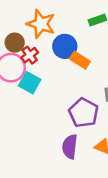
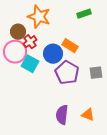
blue circle: (65, 46) -> (53, 54), moved
purple pentagon: (84, 113) -> (67, 73), moved

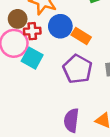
red cross: (30, 42) -> (32, 31), turned 32
blue circle: (53, 54) -> (60, 26), moved

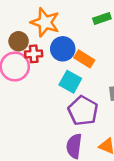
cyan square: (32, 58) -> (70, 82), moved
purple pentagon: (77, 69) -> (83, 111), moved

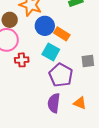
red cross: (34, 54) -> (22, 60), moved

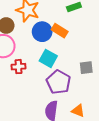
orange rectangle: (62, 34) -> (60, 31), moved

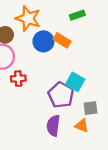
cyan square: (48, 58) -> (75, 82), moved
gray square: (86, 68) -> (90, 108), moved

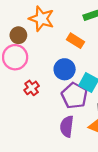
blue circle: (43, 41) -> (65, 69), moved
red cross: (18, 79) -> (32, 88), moved, turned -32

